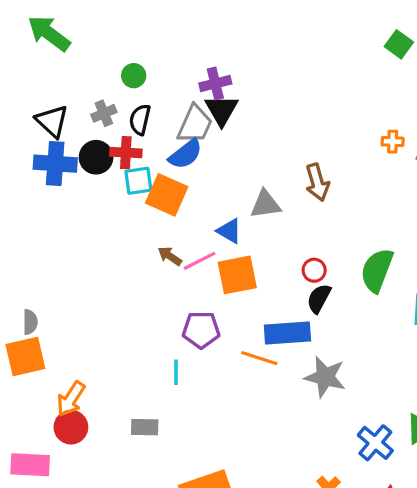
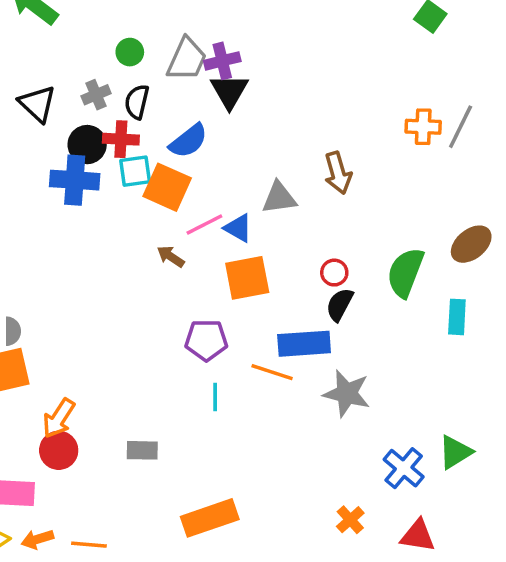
gray trapezoid: (195, 124) -> (187, 59), moved
orange cross: (393, 142) -> (423, 127), size x1.4
blue cross: (55, 164) -> (75, 180), moved
pink line: (200, 261) -> (204, 225), moved
cyan line: (176, 372) -> (215, 397), moved

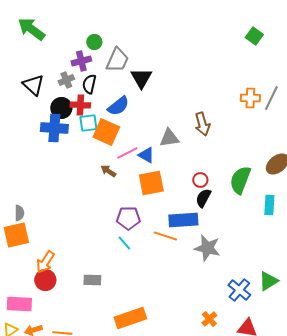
green circle: (130, 52) -> (94, 42), moved
purple cross: (222, 61) -> (81, 61), moved
cyan line: (215, 397) -> (124, 243), moved, turned -42

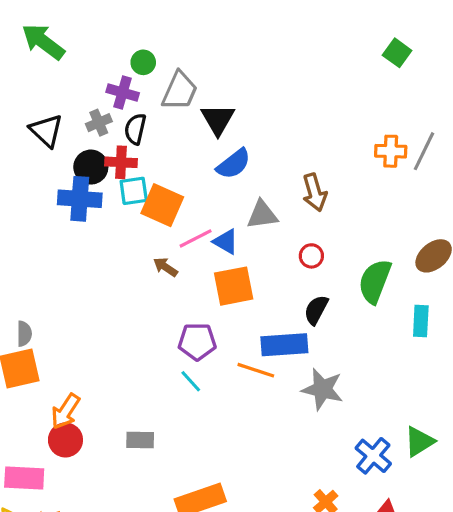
purple cross: (81, 61) -> (123, 92), turned 30
blue semicircle: (118, 106) -> (234, 164), moved
red circle: (200, 180) -> (311, 256), moved

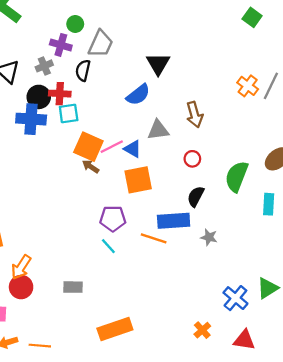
black triangle: (218, 119) -> (158, 64), moved
black semicircle: (135, 129) -> (83, 70), moved
orange cross: (391, 151) -> (248, 86), turned 35
orange square: (162, 205) -> (88, 147), moved
gray star: (322, 389) -> (209, 237), moved, size x0.6

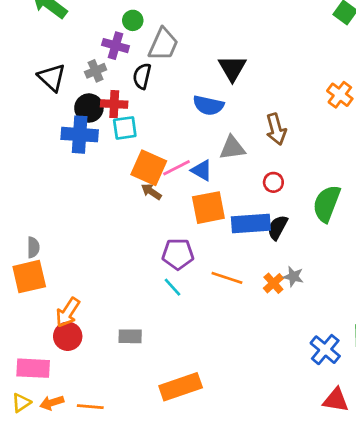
blue semicircle: (138, 95) -> (208, 105), turned 50
blue rectangle: (174, 221) -> (251, 223), moved
orange cross: (202, 330) -> (273, 283), moved

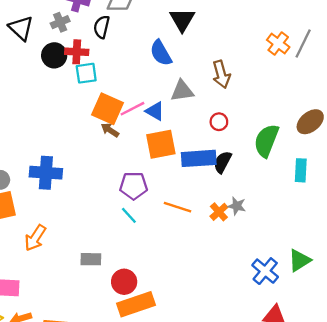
blue semicircle: (208, 105) -> (161, 53), turned 48
blue cross: (80, 135) -> (46, 173), moved
red circle: (68, 336) -> (124, 282), moved

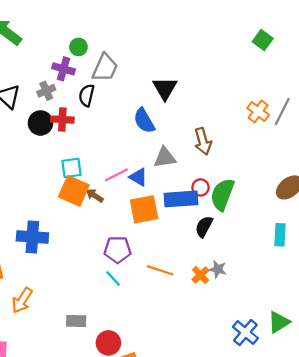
cyan square: (86, 73) -> (72, 168), moved
orange square: (108, 109) -> (74, 191), moved
green semicircle: (266, 141) -> (222, 194), moved
blue rectangle: (199, 158) -> (181, 199), moved

